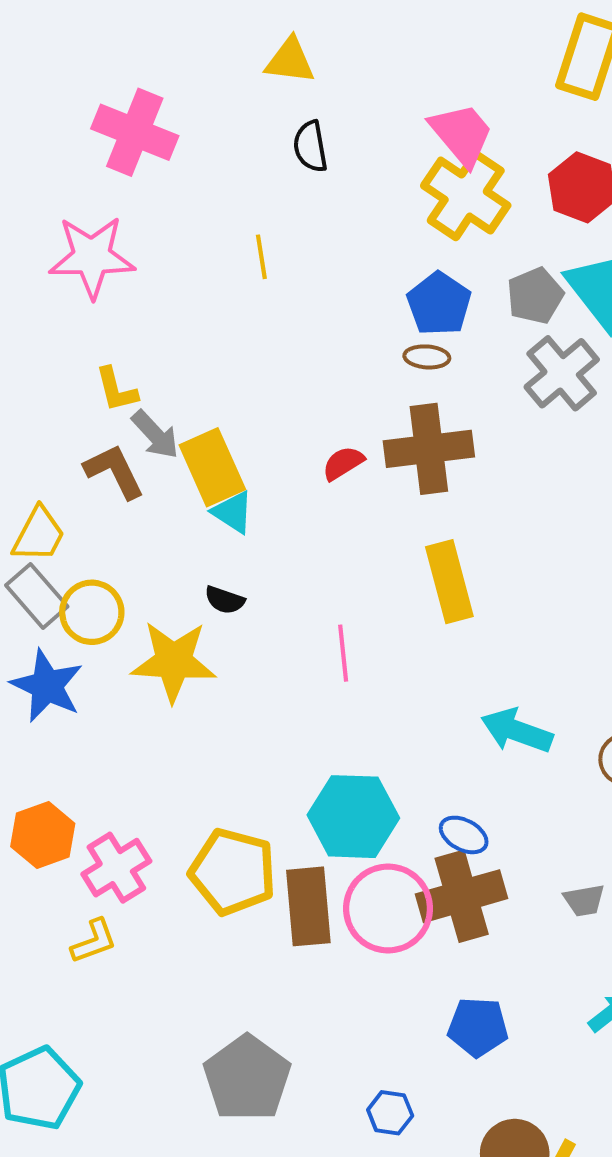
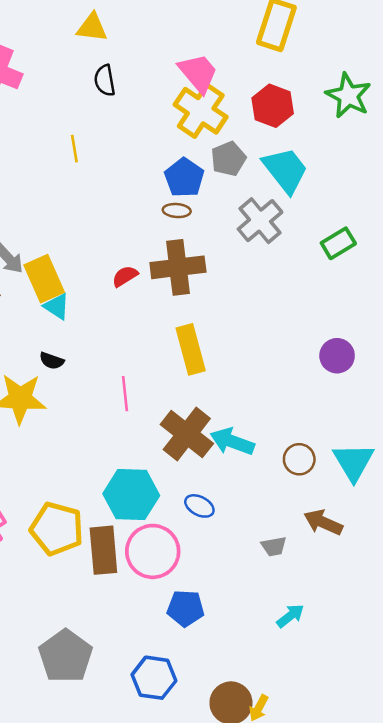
gray pentagon: (535, 296) -> (228, 159), moved
brown cross: (462, 896) -> (187, 434), moved, turned -36
blue pentagon: (478, 1027) -> (186, 608), moved
blue hexagon: (390, 1113) -> (154, 678), size x1.6

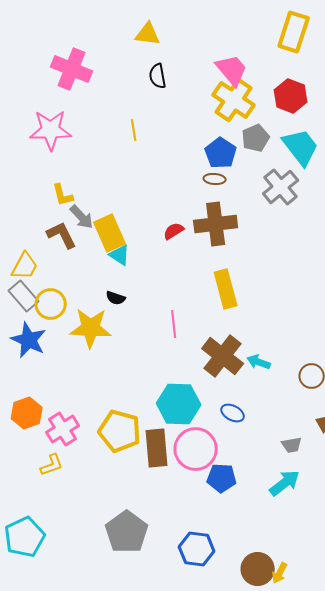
cyan arrow: (232, 442) -> (259, 362), size x0.7
blue pentagon: (186, 608) -> (222, 478), moved
cyan arrow: (290, 616) -> (285, 483), moved, size x1.4

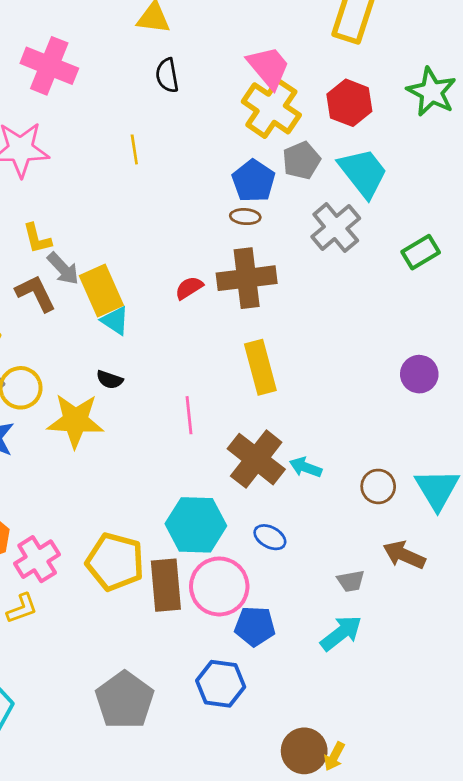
blue hexagon: (197, 549) -> (221, 684), moved

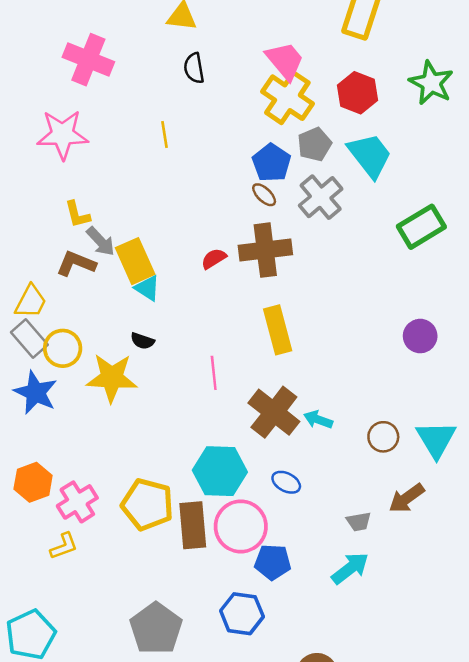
brown ellipse: (245, 217) -> (264, 195), turned 40
gray cross: (336, 228) -> (321, 197), moved
green rectangle: (421, 252) -> (421, 227), size x1.4
brown L-shape: (36, 293) -> (76, 264), turned -42
brown arrow: (404, 555) -> (407, 498), turned -60

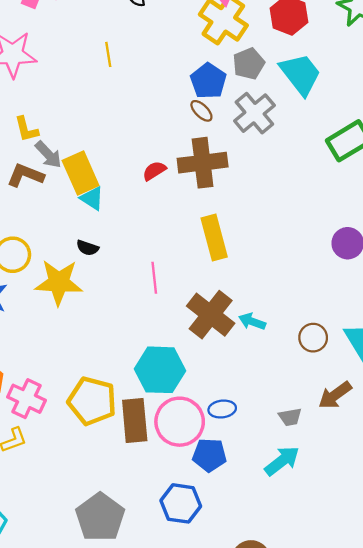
blue ellipse: (286, 482) -> (222, 409), moved, turned -35
pink cross: (77, 502) -> (26, 399), turned -33

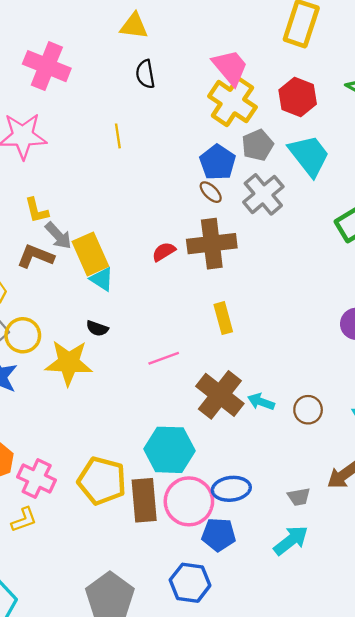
yellow rectangle: (214, 237) -> (223, 318), size x0.7
pink line: (154, 278) -> (164, 358), turned 76
brown circle: (313, 338) -> (308, 410), moved
blue ellipse: (222, 409) -> (231, 489), size x1.4

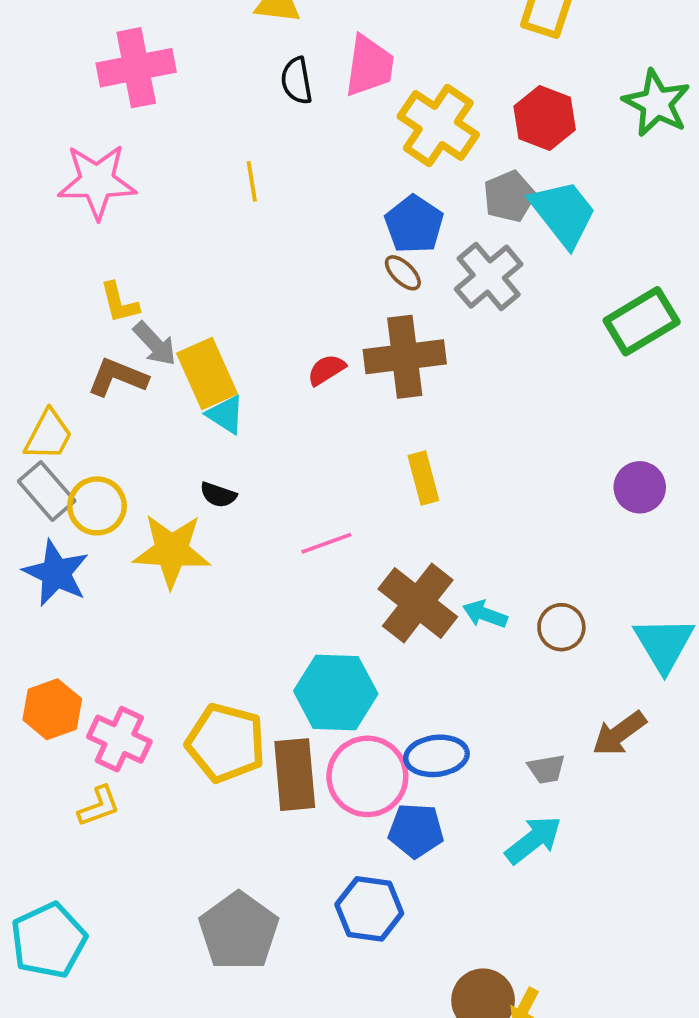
pink cross: (47, 66) -> (136, 68), turned -33
pink trapezoid: (230, 67) -> (369, 66), moved, turned 48
gray pentagon: (258, 145) -> (509, 196), moved

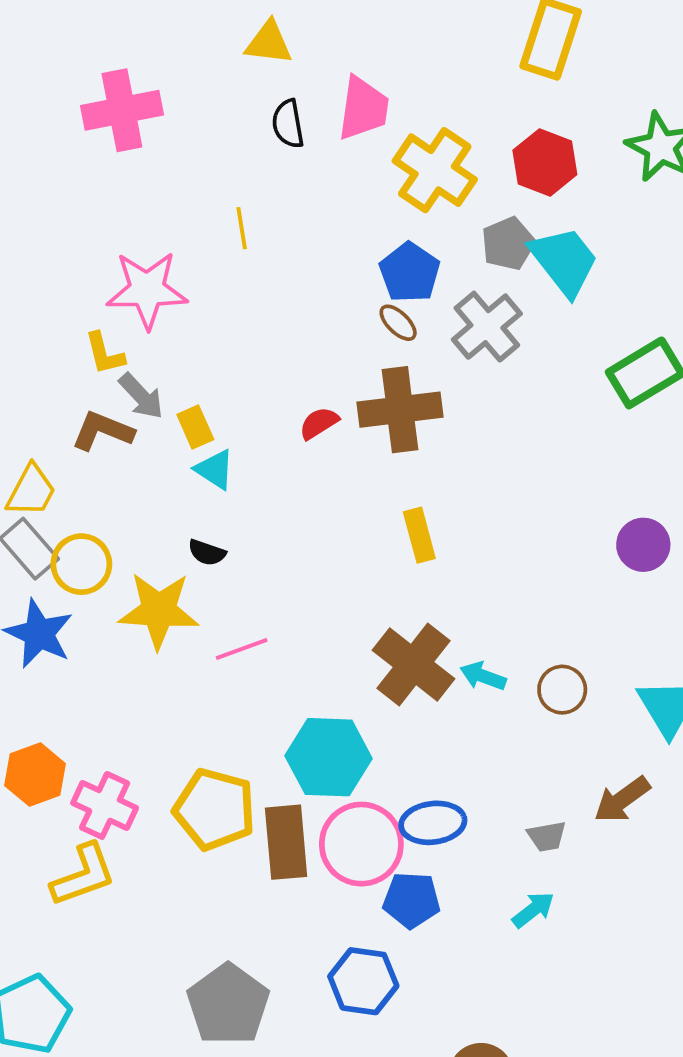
pink star: (97, 181) -> (147, 290), moved
yellow rectangle: (207, 374) -> (195, 427), size x0.6
pink line: (326, 543) -> (242, 649), moved
yellow L-shape: (99, 806) -> (83, 875), size x1.5
cyan arrow: (533, 840) -> (533, 910), size x0.7

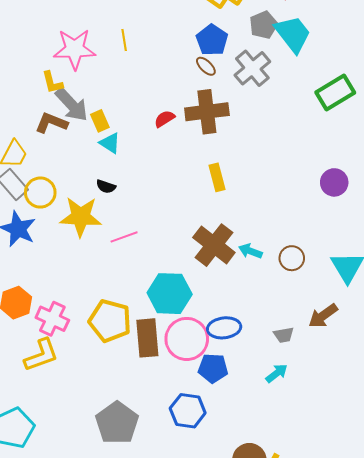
yellow line: (242, 228) -> (124, 40), moved
gray arrow: (141, 396) -> (72, 105), size x1.4

